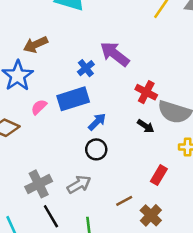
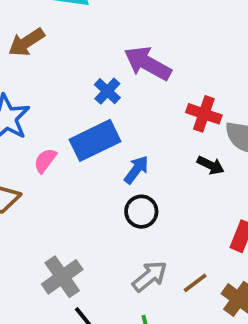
brown arrow: (35, 45) -> (26, 42), moved
gray arrow: (79, 184) -> (150, 276), moved

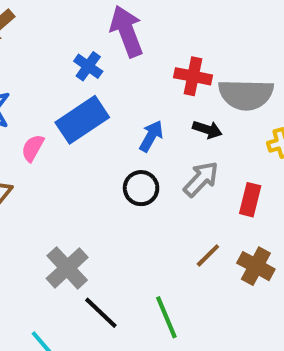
purple arrow: (148, 63) -> (127, 31), turned 48
blue arrow: (136, 170) -> (151, 136), moved
gray arrow: (150, 276) -> (201, 179), moved

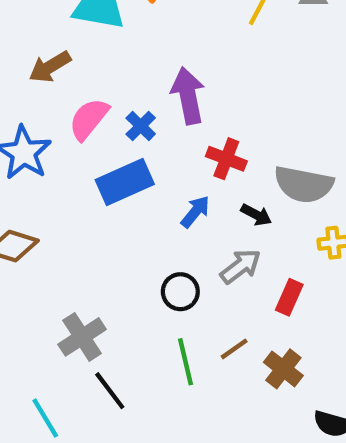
red cross: (193, 76) -> (226, 159), moved
pink semicircle: (33, 148) -> (89, 119), moved, size x1.5
black circle: (141, 188) -> (180, 292), moved
green line: (166, 317) -> (186, 362), moved

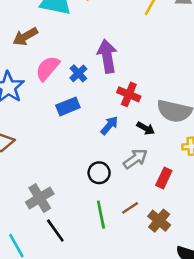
blue rectangle: (125, 182) -> (68, 106), size x0.7

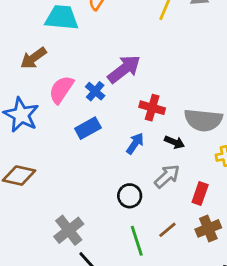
purple arrow: (107, 56) -> (124, 69), turned 68
brown cross: (159, 221) -> (208, 228), moved, turned 35

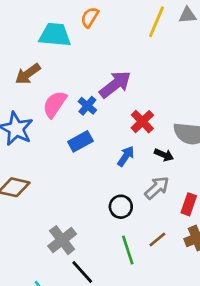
red cross: (152, 108) -> (142, 122), turned 30

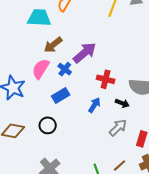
brown arrow: (28, 74) -> (53, 45), moved
red cross: (142, 122) -> (106, 79), turned -30
black circle: (121, 207) -> (48, 125), moved

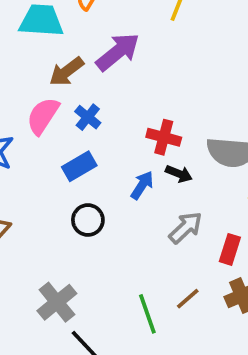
purple arrow: (85, 53) -> (118, 52), moved
black arrow: (122, 103) -> (179, 174), moved
black circle: (48, 125) -> (88, 220), moved

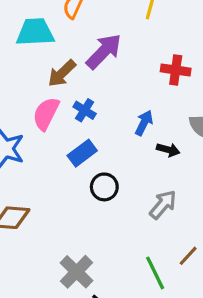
red cross: (164, 137) -> (176, 70), moved
blue arrow: (142, 185) -> (144, 123), moved
black circle: (88, 220) -> (104, 187), moved
gray arrow: (186, 228) -> (163, 205), moved

